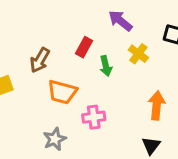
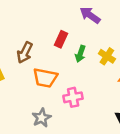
yellow cross: (138, 54) -> (107, 56), moved
green arrow: (106, 66) -> (80, 54), turned 35

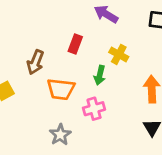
green arrow: (80, 54) -> (100, 75), moved
yellow cross: (107, 56) -> (119, 54), moved

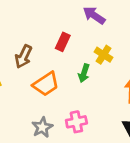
orange trapezoid: (61, 89) -> (46, 84), turned -44
pink cross: (94, 109) -> (76, 122), moved

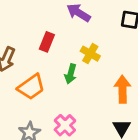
pink cross: (76, 122) -> (65, 125), turned -30

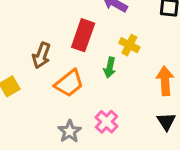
red rectangle: (47, 42) -> (83, 35), size x1.5

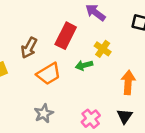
green arrow: (110, 67) -> (84, 65), turned 56
pink cross: (106, 122) -> (91, 119), moved

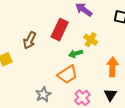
orange trapezoid: (49, 74) -> (67, 75), moved

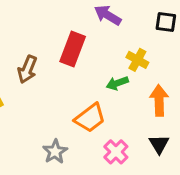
yellow cross: (91, 40) -> (137, 60), moved
green arrow: (76, 54) -> (117, 83), moved

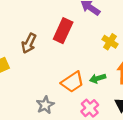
green arrow: (117, 83) -> (98, 78), moved

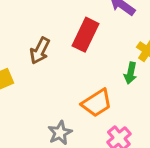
green arrow: (98, 78) -> (130, 73), moved, turned -63

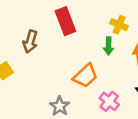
red rectangle: (86, 35) -> (65, 21), turned -36

